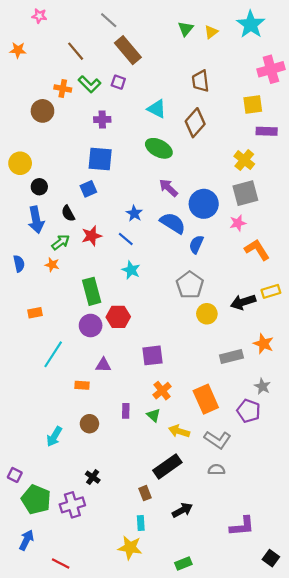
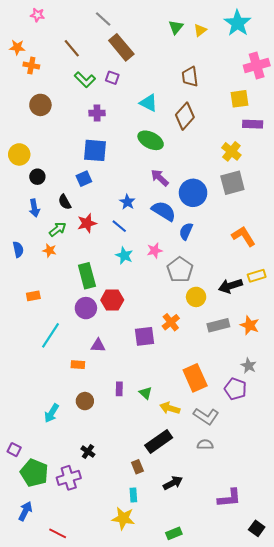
orange cross: (63, 89) -> (31, 66), moved
blue arrow: (36, 220) -> (34, 208), size x0.7
pink star: (238, 223) -> (155, 250), moved
gray rectangle: (231, 356) -> (218, 325), moved
orange cross: (162, 391) -> (171, 322), moved

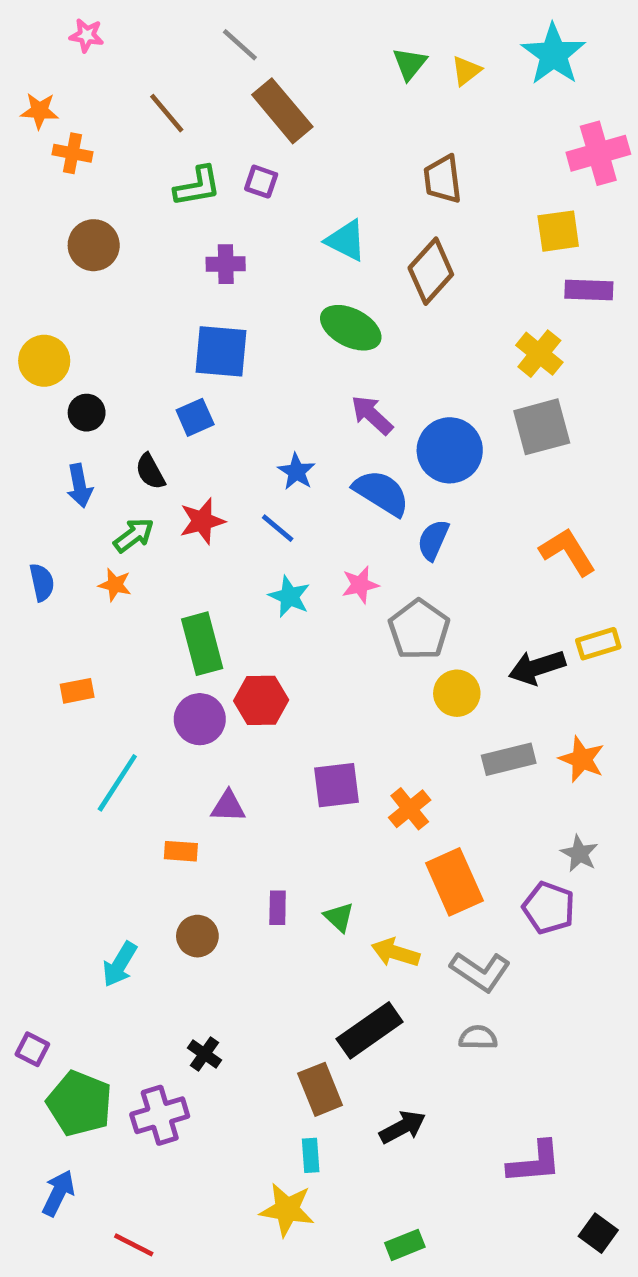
green L-shape: (85, 80) -> (197, 186), turned -55
orange cross: (171, 322) -> (410, 809), moved
brown rectangle: (137, 467) -> (320, 1089), size x1.5

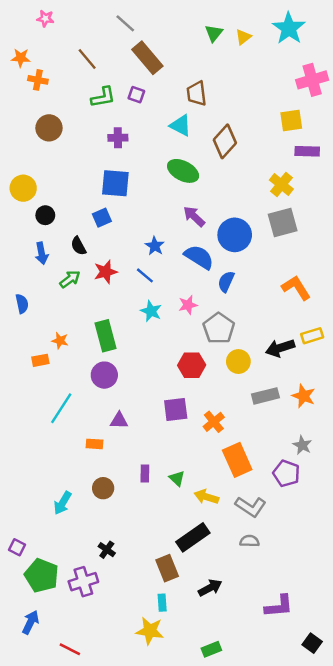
brown trapezoid: (443, 179) -> (197, 93), moved
orange star: (115, 585) -> (60, 341), moved
red hexagon: (261, 700) -> (192, 365), moved

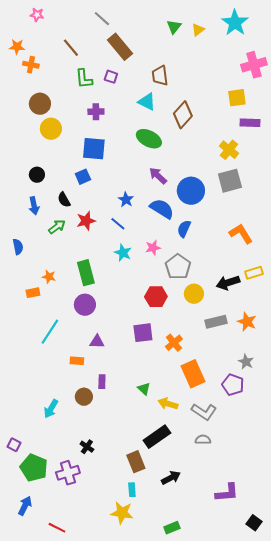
green L-shape: (103, 97) -> (84, 79), turned 95
yellow circle: (23, 188) -> (51, 129), moved
purple rectangle: (145, 473) -> (102, 382), moved

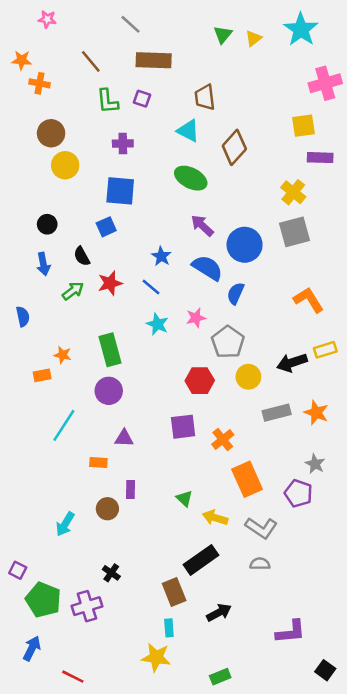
brown rectangle: (120, 47) -> (154, 60), turned -48

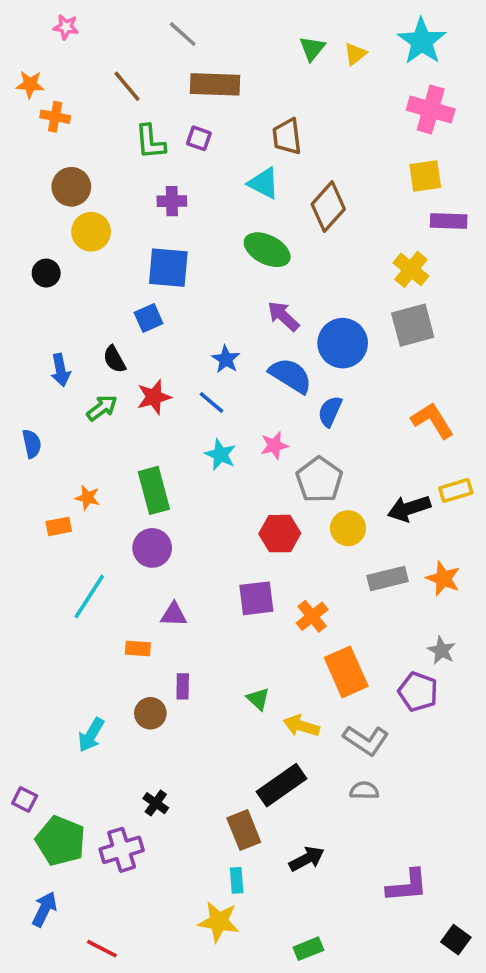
pink cross: (325, 83) -> (431, 110), moved, turned 32
black circle: (47, 224) -> (46, 273), moved

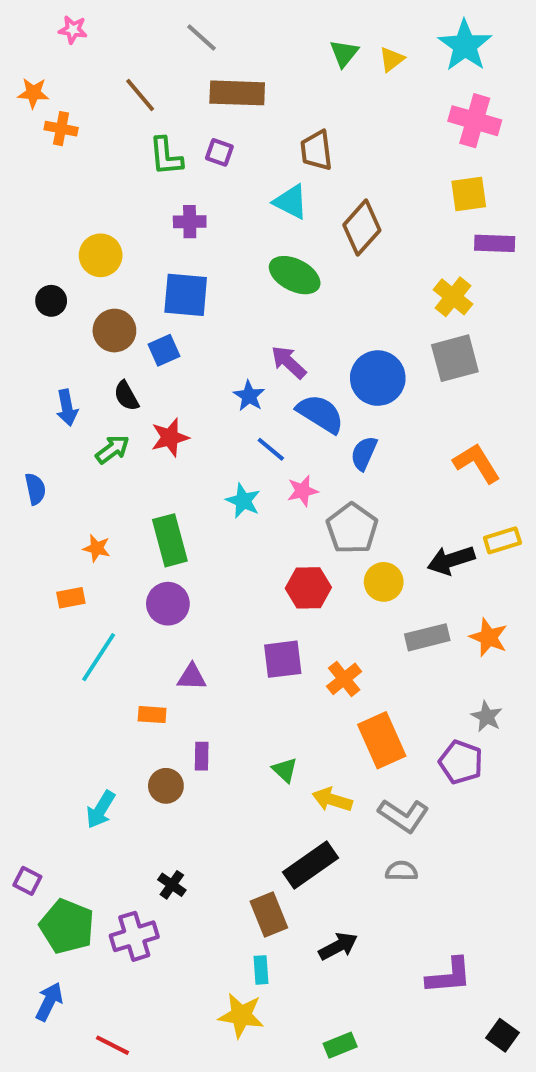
brown circle: (71, 187) -> (114, 331), moved
purple arrow: (283, 316) -> (289, 362), moved
blue line: (211, 402) -> (271, 449), moved
orange rectangle: (59, 526) -> (71, 598), moved

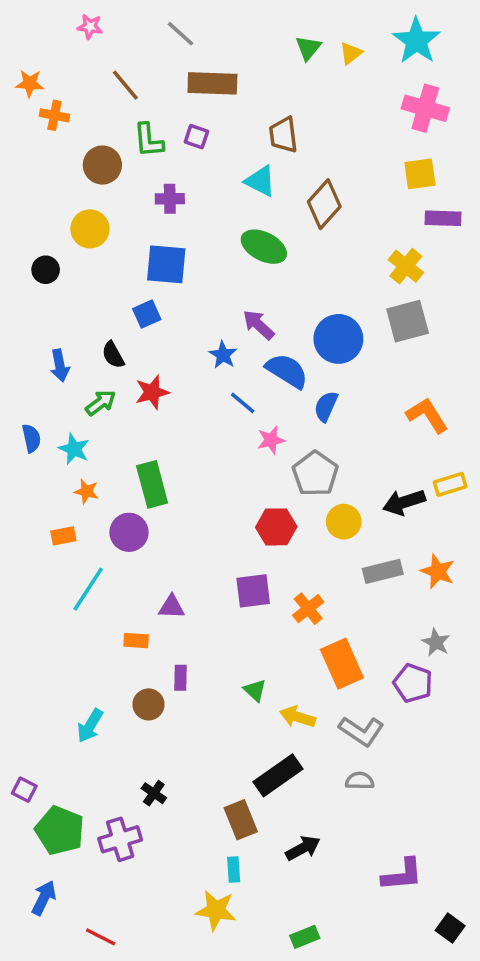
pink star: (73, 30) -> (90, 27), moved
brown circle: (114, 331) -> (102, 165), moved
cyan star: (243, 501) -> (74, 449), moved
purple circle: (168, 604) -> (129, 532), moved

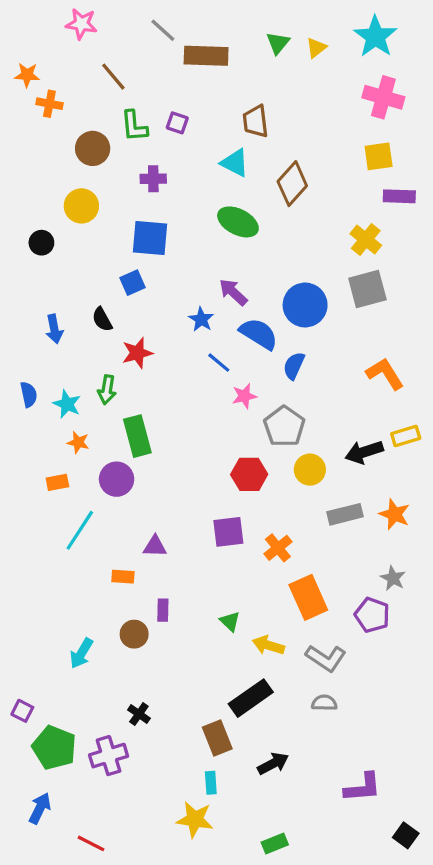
pink star: (90, 27) -> (81, 24), size x1.4
brown rectangle: (212, 83) -> (206, 56), moved
green arrow: (101, 403) -> (107, 390), moved, turned 136

